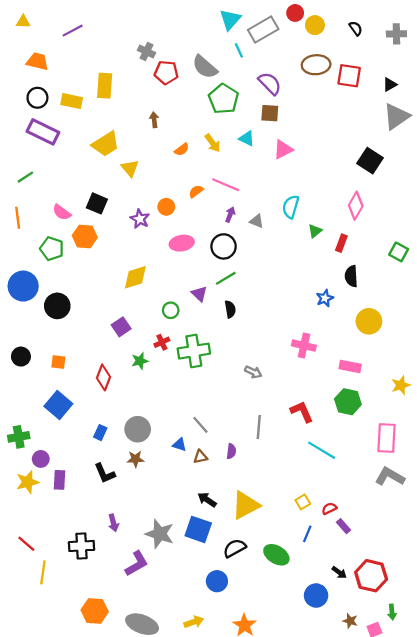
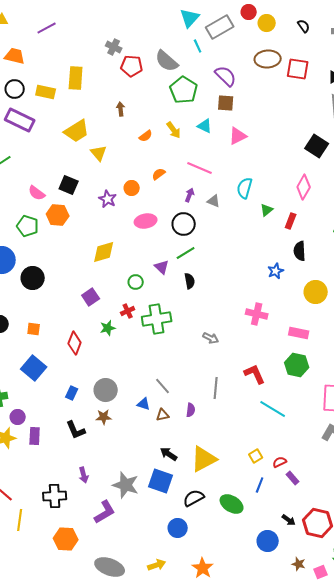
pink line: (226, 185) -> (200, 168), moved
orange hexagon: (95, 611) -> (66, 539), moved

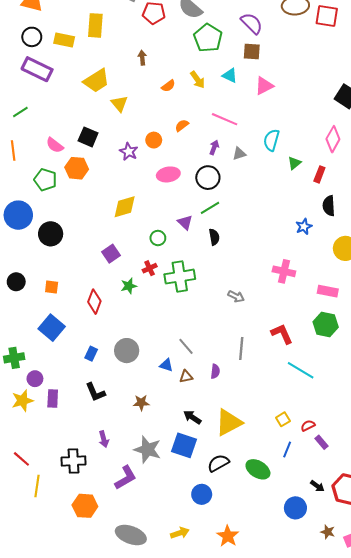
gray triangle: (214, 201) -> (239, 154), turned -40
brown star: (104, 417) -> (141, 403), moved

